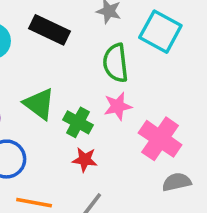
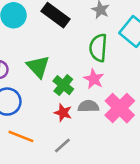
pink star: (118, 106) -> (94, 79), turned 30
gray semicircle: (177, 182) -> (88, 106), moved

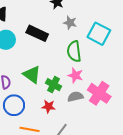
red star: (63, 113) -> (48, 106), moved

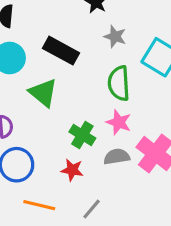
green triangle: (32, 74) -> (43, 93), moved

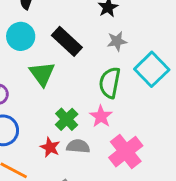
gray star: (115, 37) -> (117, 41), turned 30
gray semicircle: (117, 157) -> (78, 146), moved

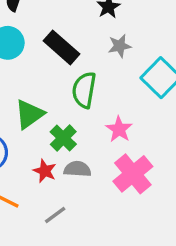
green triangle: (42, 74) -> (29, 114), moved, turned 32
green semicircle: (110, 83) -> (84, 90), moved
pink star: (101, 116) -> (119, 129), moved

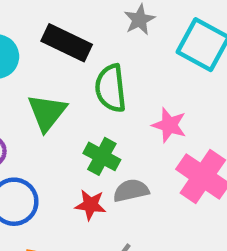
green triangle: (29, 114) -> (47, 112), moved

